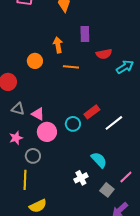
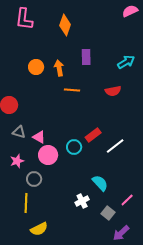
red semicircle: (104, 54) -> (113, 91), moved
orange circle: (35, 61) -> (36, 67), moved
cyan arrow: (125, 67) -> (126, 62), moved

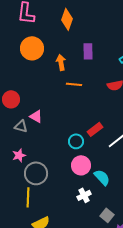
orange circle: (36, 67) -> (32, 48), moved, size x1.5
pink triangle: (39, 137) -> (36, 116), moved
pink circle: (48, 155) -> (81, 165), moved
gray circle: (34, 179) -> (36, 173), size x1.5
gray square: (108, 213) -> (107, 215), moved

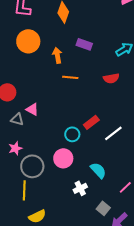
purple rectangle: (88, 51) -> (84, 44), turned -70
pink circle: (81, 165) -> (63, 158), moved

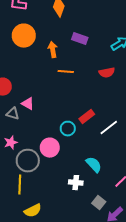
pink circle: (63, 158) -> (50, 148), moved
white cross: (80, 188) -> (76, 183), turned 32

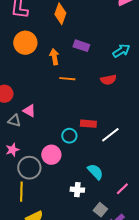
red rectangle: (87, 117) -> (88, 124), turned 42

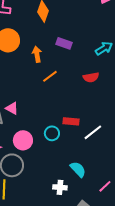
orange line: (67, 79) -> (50, 76), turned -42
pink circle: (51, 155) -> (23, 140), moved

